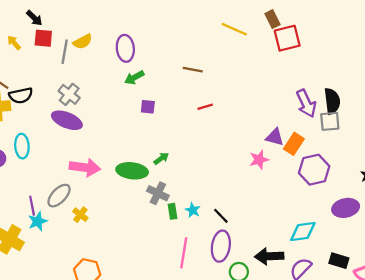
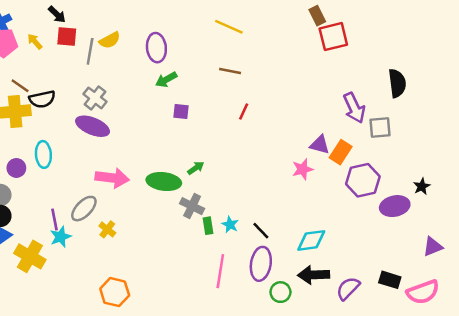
yellow line: (234, 29) -> (229, 27), moved
black semicircle: (332, 101) -> (397, 83), moved
red line: (205, 107) -> (244, 111), turned -48
purple ellipse: (346, 208) -> (395, 206), moved
cyan diamond: (303, 231) -> (311, 240), moved

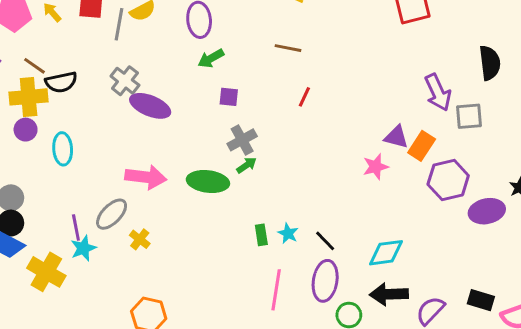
purple ellipse: (93, 126) -> (150, 106), moved
purple circle: (16, 168) -> (26, 130), moved
gray cross: (192, 206) -> (242, 140), moved, turned 35

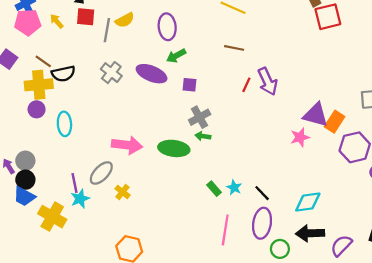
purple arrow: (438, 93) -> (268, 81), moved
purple ellipse: (150, 106) -> (152, 74), moved
purple triangle: (396, 137) -> (316, 115), size x1.4
green arrow: (247, 165) -> (203, 136), turned -136
green rectangle: (261, 235) -> (214, 189), turned -32

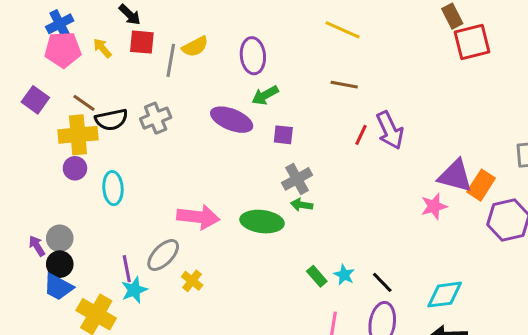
gray cross: (111, 73) -> (156, 118), moved, turned 30

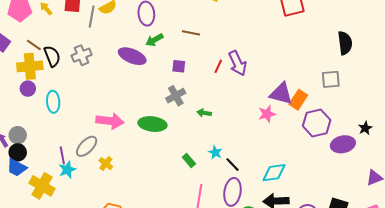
brown line: (344, 85) -> (191, 33), moved
black semicircle: (111, 120) -> (52, 56), turned -100
purple square: (283, 135) -> (179, 66), moved
green arrow: (302, 205) -> (204, 113), moved
cyan star: (344, 275) -> (215, 152), moved

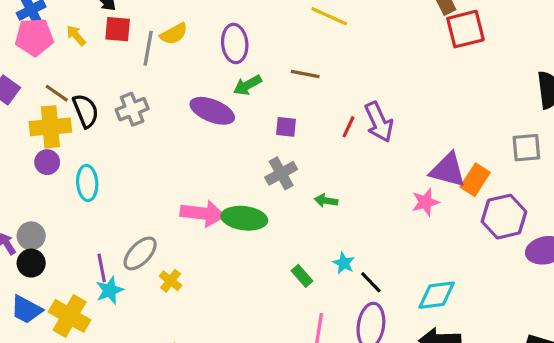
pink arrow: (110, 121) -> (203, 213), moved
blue trapezoid: (17, 168) -> (26, 310), moved

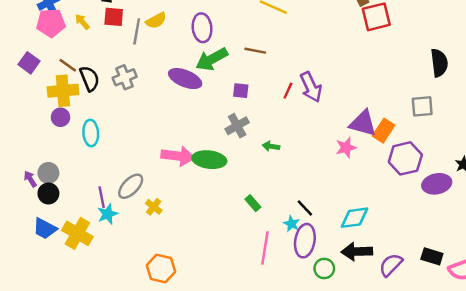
green arrow: (248, 85) -> (212, 59), size x1.5
cyan star: (344, 263) -> (292, 224), moved

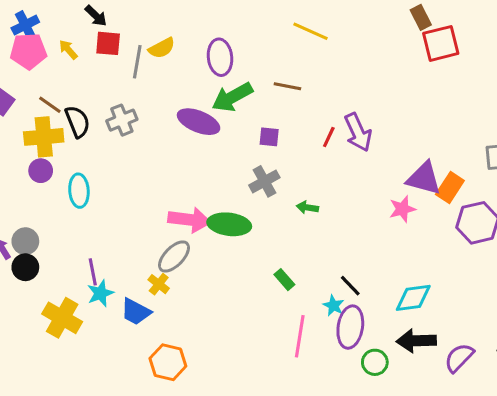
gray ellipse: (131, 186) -> (174, 257), moved
blue trapezoid: (45, 229) -> (136, 312), moved

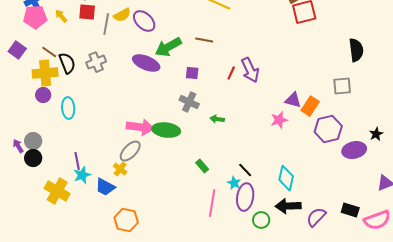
purple ellipse: (220, 57) -> (144, 21), moved, turned -40
purple triangle: (424, 178) -> (293, 100), size x0.7
gray cross: (264, 181) -> (189, 102), turned -36
cyan diamond: (413, 298) -> (286, 178), turned -70

